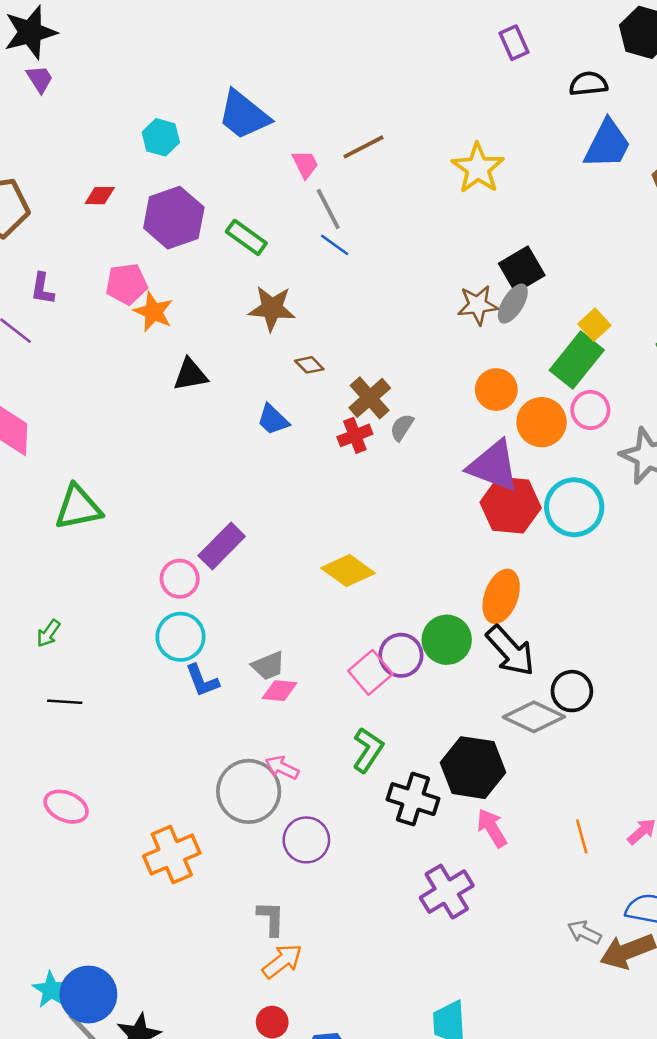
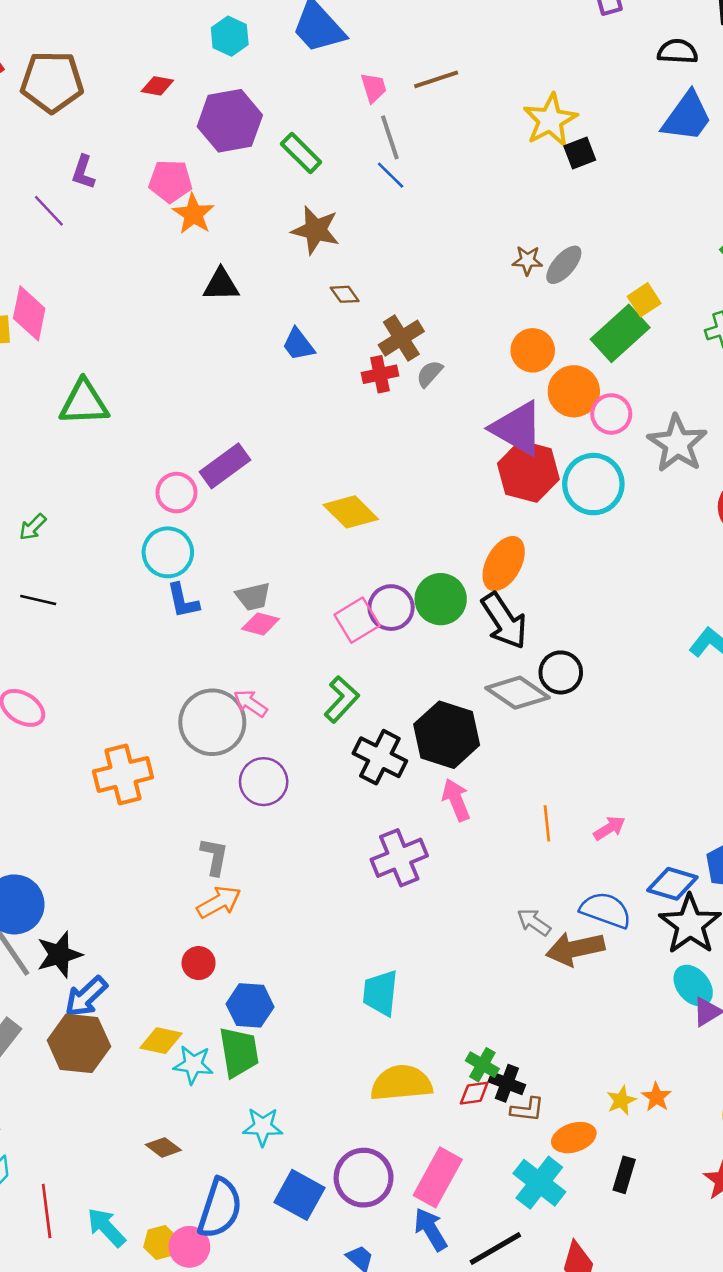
black square: (522, 269) -> (580, 153), moved, size x0.7
brown star: (478, 305) -> (527, 260), size x0.7
pink circle: (590, 410) -> (611, 414), moved

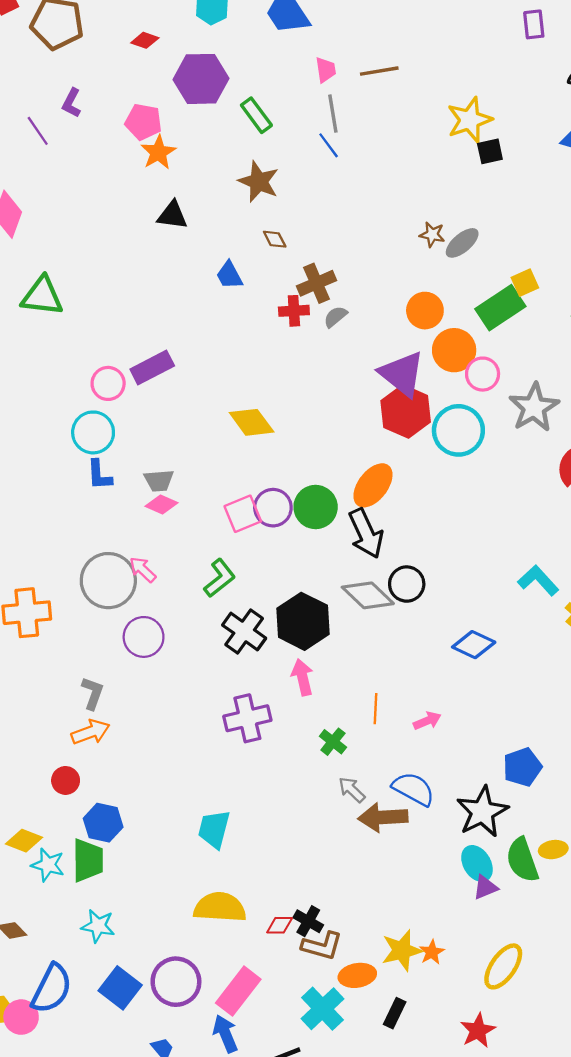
blue diamond: (672, 884) -> (474, 645), moved
green cross: (482, 1065) -> (333, 742), moved
yellow star: (621, 1100) -> (402, 950), size x1.6
brown L-shape: (527, 1110) -> (322, 946), size x1.4

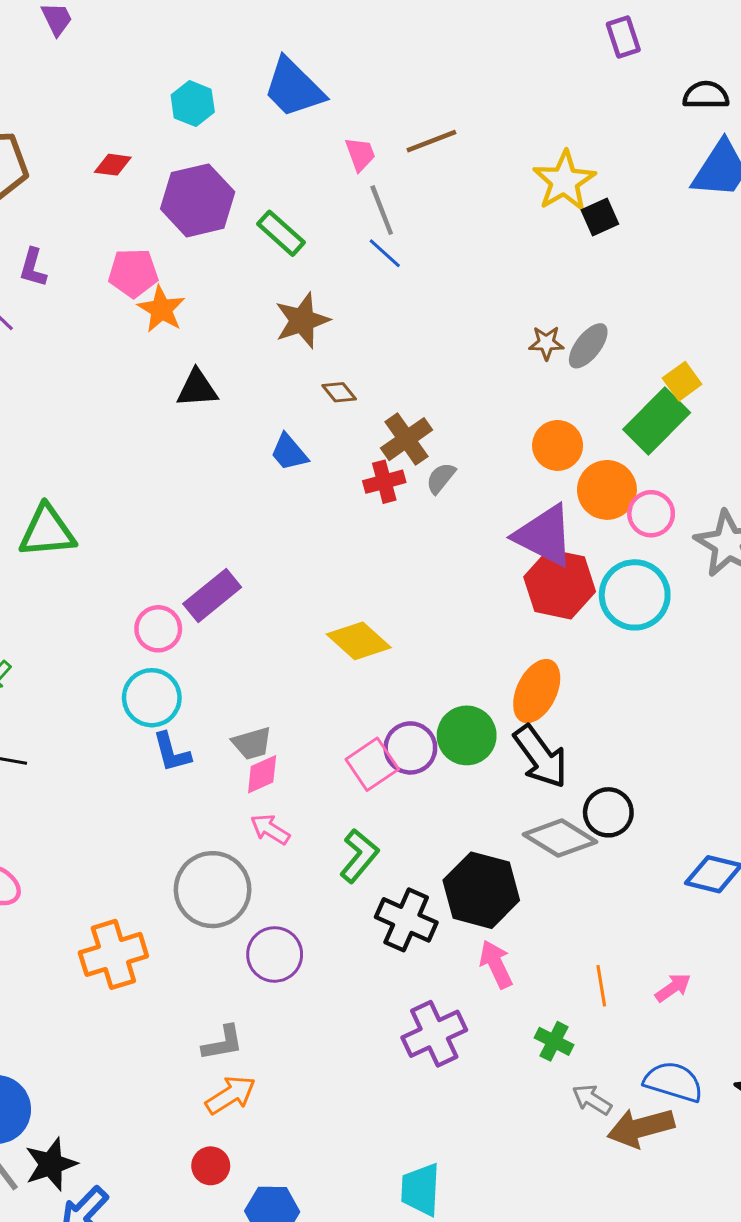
brown star: (259, 182) -> (302, 320), turned -30
pink diamond: (161, 504) -> (262, 774), turned -36
pink arrow: (143, 570) -> (270, 829), moved
gray L-shape: (93, 693) -> (223, 1043), turned 72

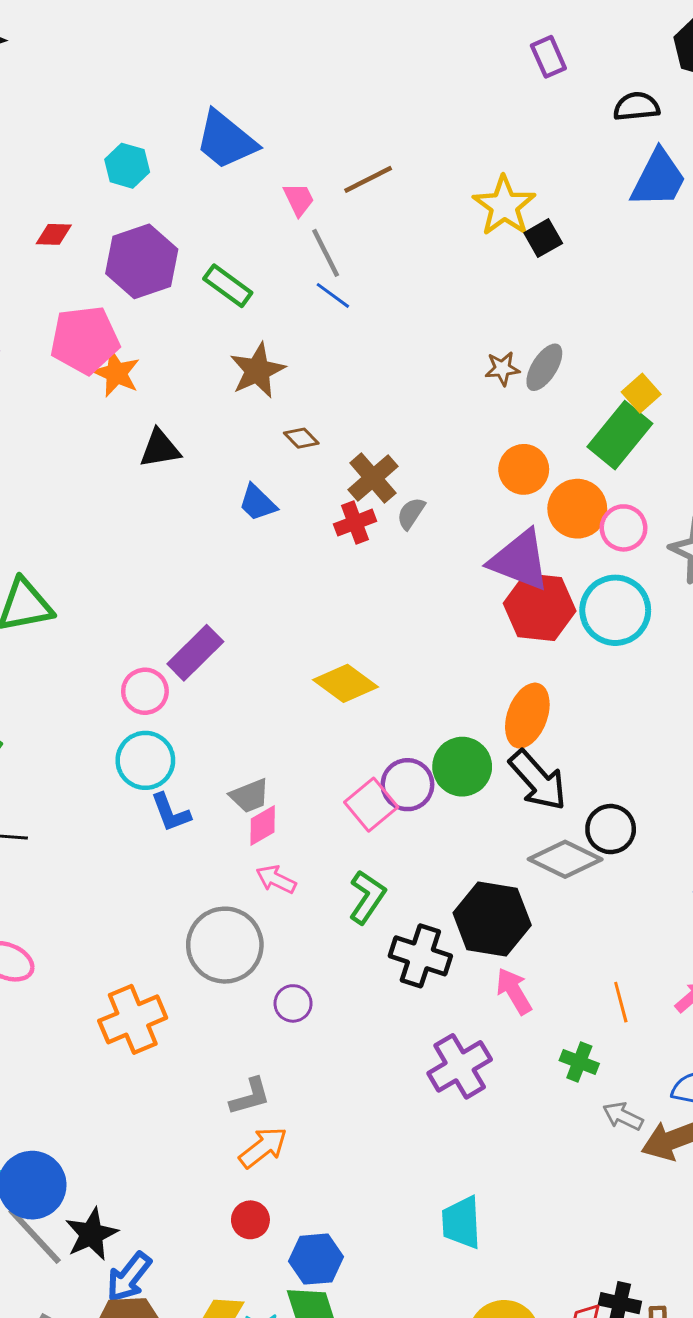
pink pentagon: (133, 273) -> (85, 340), size x1.4
purple circle: (275, 954) -> (293, 1003), size x0.7

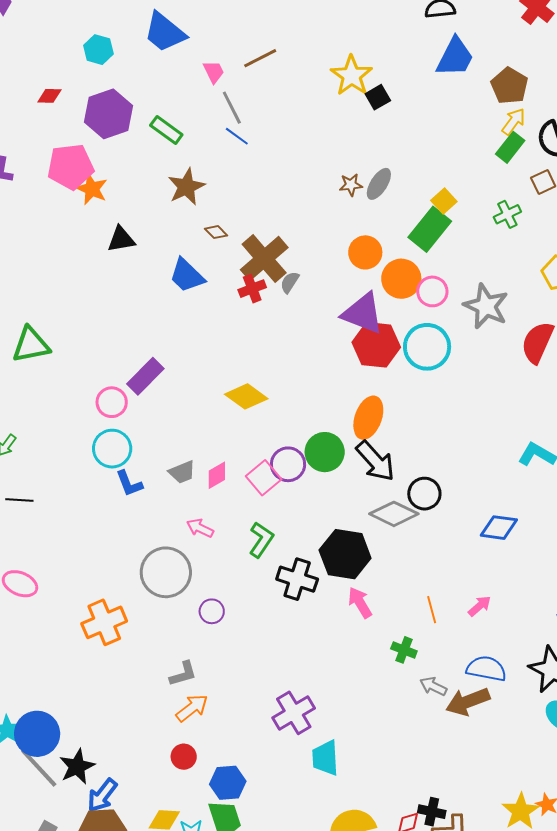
brown cross: (373, 478) -> (264, 259), size x1.4
blue trapezoid: (258, 503) -> (187, 276), size x1.4
pink diamond: (263, 826) -> (217, 475), moved
purple cross: (460, 1066) -> (294, 713), moved

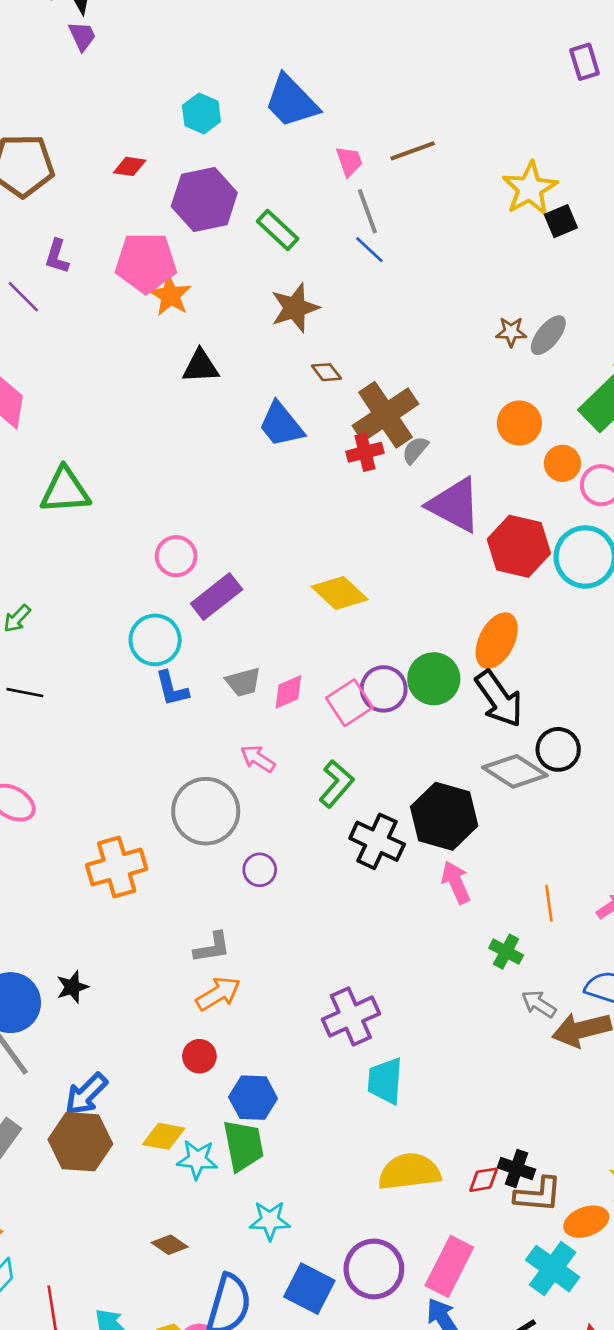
orange circle: (401, 279) -> (562, 463), size x0.7
purple triangle: (363, 313) -> (455, 505), moved
purple rectangle: (145, 376) -> (217, 596), moved
pink circle: (112, 402) -> (176, 556), moved
black star: (77, 767) -> (72, 987), moved, size x0.7

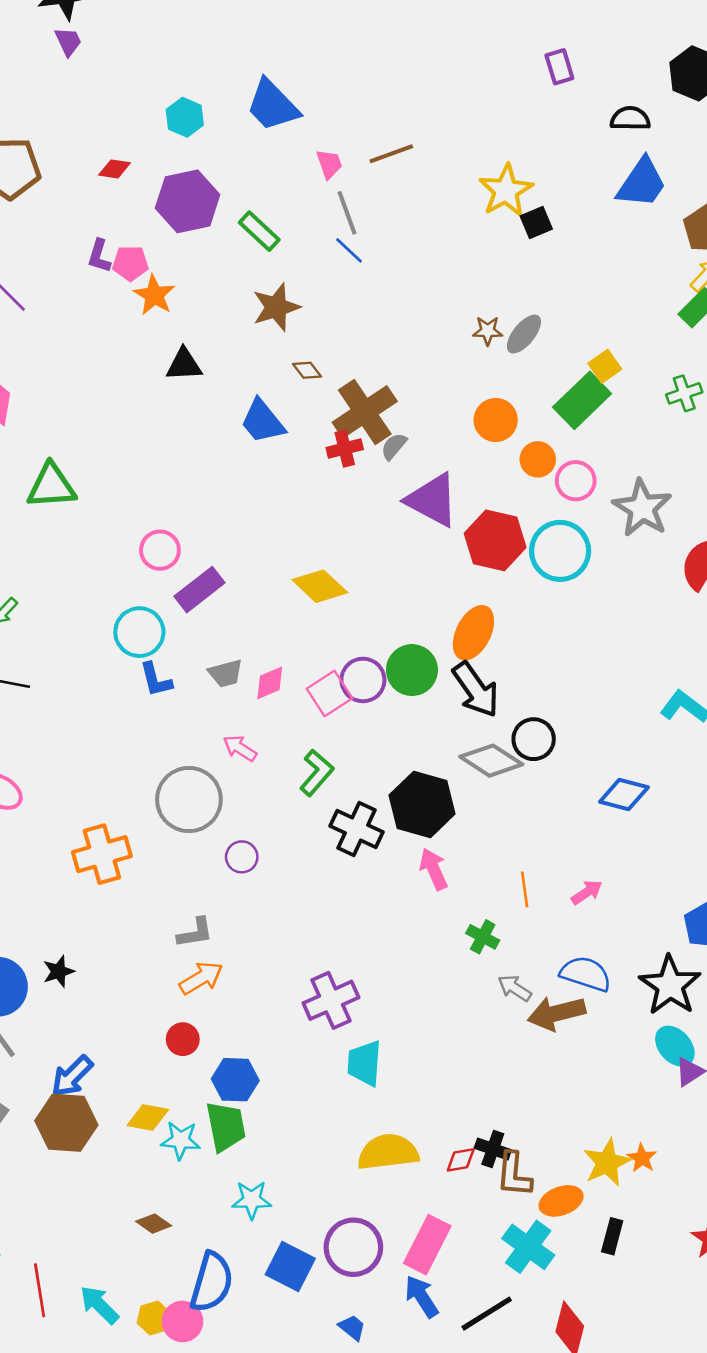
purple L-shape: (57, 256) -> (99, 256), moved
pink pentagon: (146, 263) -> (130, 263), size x0.6
brown L-shape: (538, 1195) -> (514, 1175), turned 90

